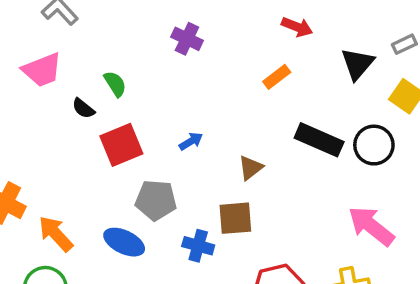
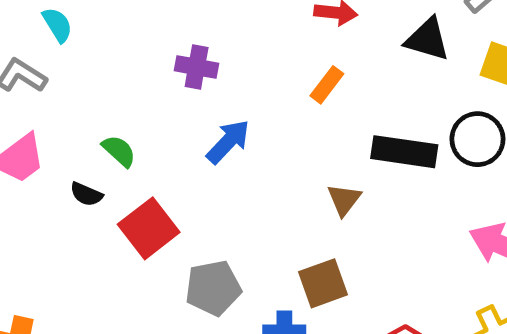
black triangle: (357, 64) -> (427, 39), turned -39
blue arrow: (191, 141) -> (228, 142), moved, size x1.5
brown triangle: (251, 168) -> (344, 200), moved

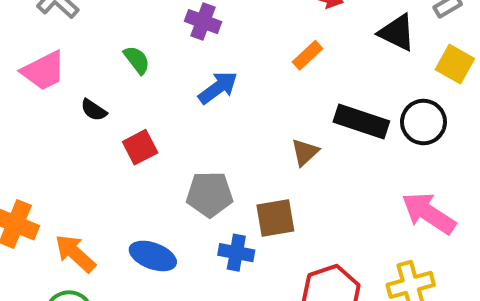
green semicircle: (119, 151) -> (137, 60), moved
red square: (149, 228) -> (140, 147), size x0.7
gray pentagon: (213, 288) -> (210, 194), moved

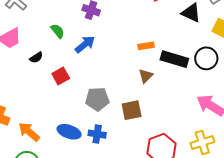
orange rectangle: (308, 55) -> (146, 46), moved, turned 35
blue arrow: (218, 88) -> (85, 44), moved
black semicircle: (94, 110) -> (36, 58), turned -64
blue cross: (236, 253) -> (97, 134), moved

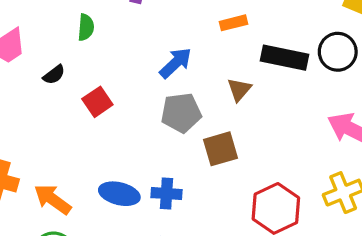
green semicircle: (58, 31) -> (86, 27), turned 49
blue arrow: (85, 44) -> (176, 63), moved
orange rectangle: (146, 46) -> (233, 23), moved
gray pentagon: (97, 99) -> (181, 113), moved

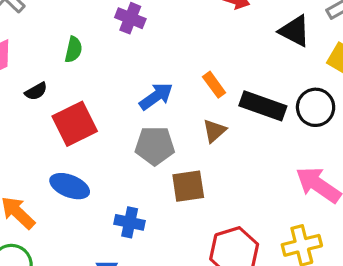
orange rectangle: (233, 23) -> (214, 85), moved, turned 60
red square: (97, 102) -> (75, 124), size x1.5
blue ellipse: (119, 194) -> (70, 186), moved

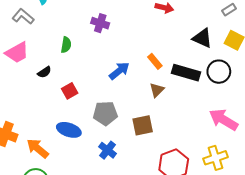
black triangle: (295, 31) -> (202, 38), moved
red square: (75, 124) -> (70, 91), size x0.6
gray pentagon: (155, 146) -> (105, 113), moved
blue cross: (130, 222) -> (108, 150), turned 30

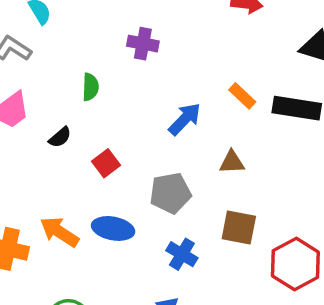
brown triangle: (157, 90) -> (232, 162), moved, turned 49
brown square: (143, 125) -> (239, 228), moved, turned 30
orange arrow: (38, 148) -> (59, 232), moved

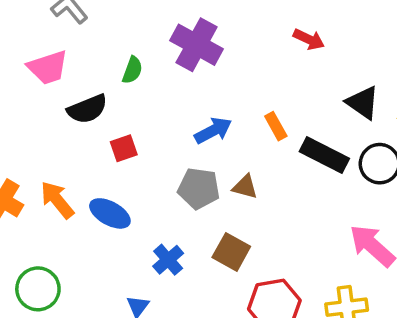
purple cross: (143, 44) -> (197, 45), size x1.6
black semicircle: (60, 137) -> (87, 109), size x1.6
gray pentagon: (170, 193) -> (199, 188), moved

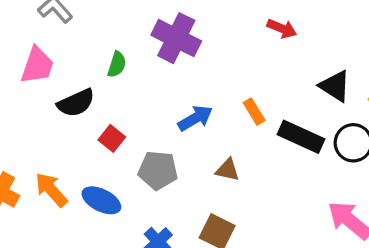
pink trapezoid: (48, 67) -> (37, 65), turned -51
red square: (124, 148) -> (112, 138), turned -30
gray pentagon: (199, 188) -> (158, 170), moved

